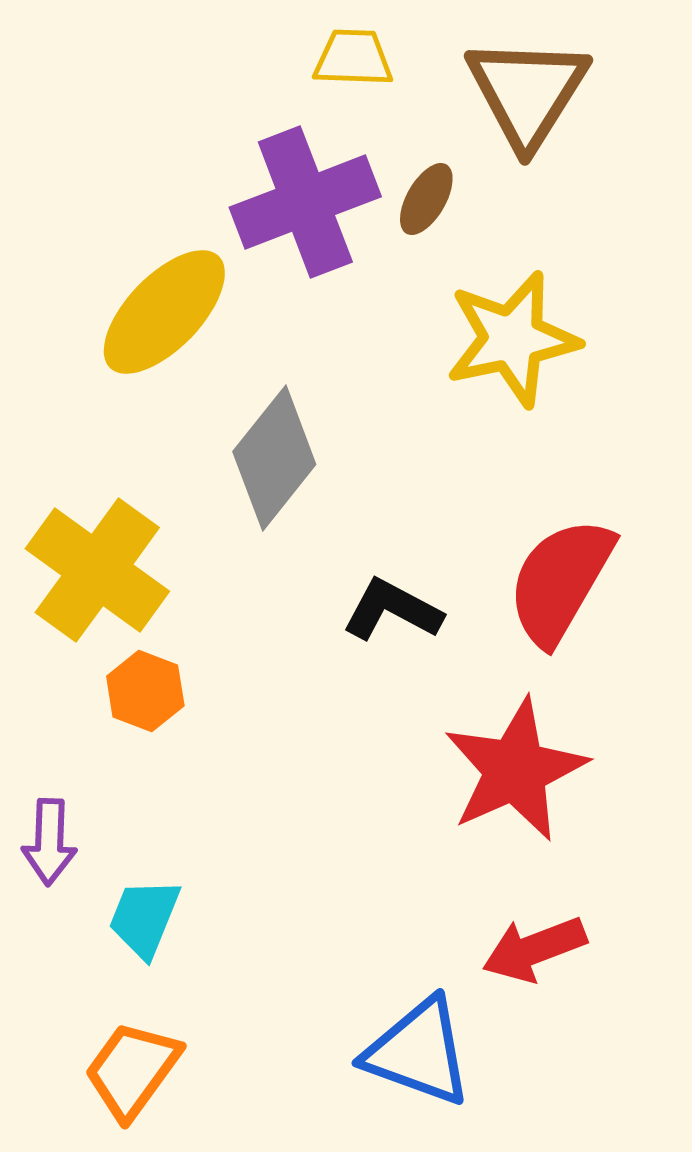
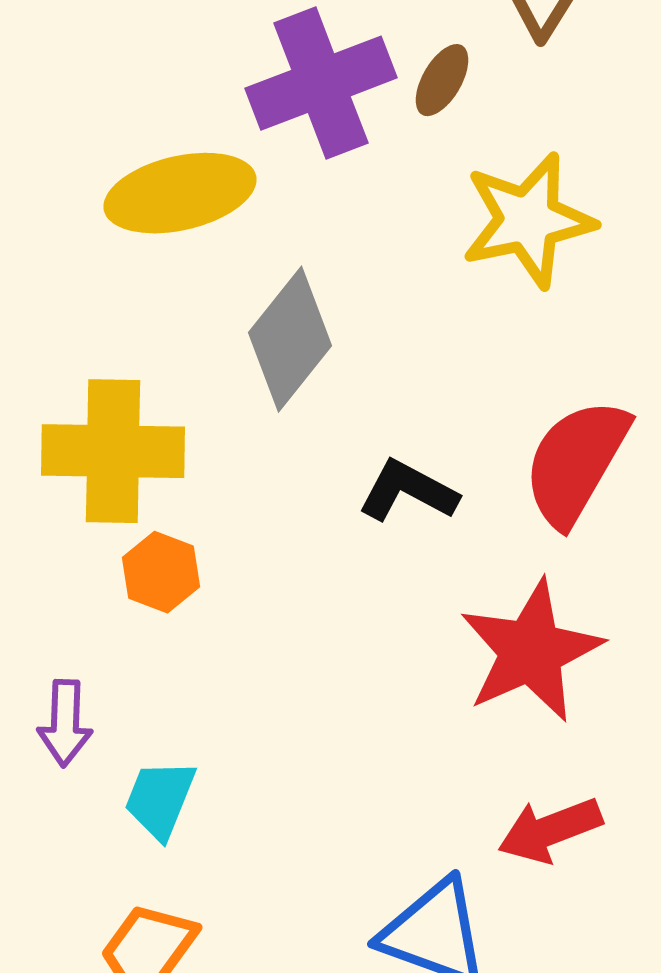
yellow ellipse: (164, 312) -> (180, 193), turned 33
yellow cross: (97, 570) -> (113, 451), turned -35

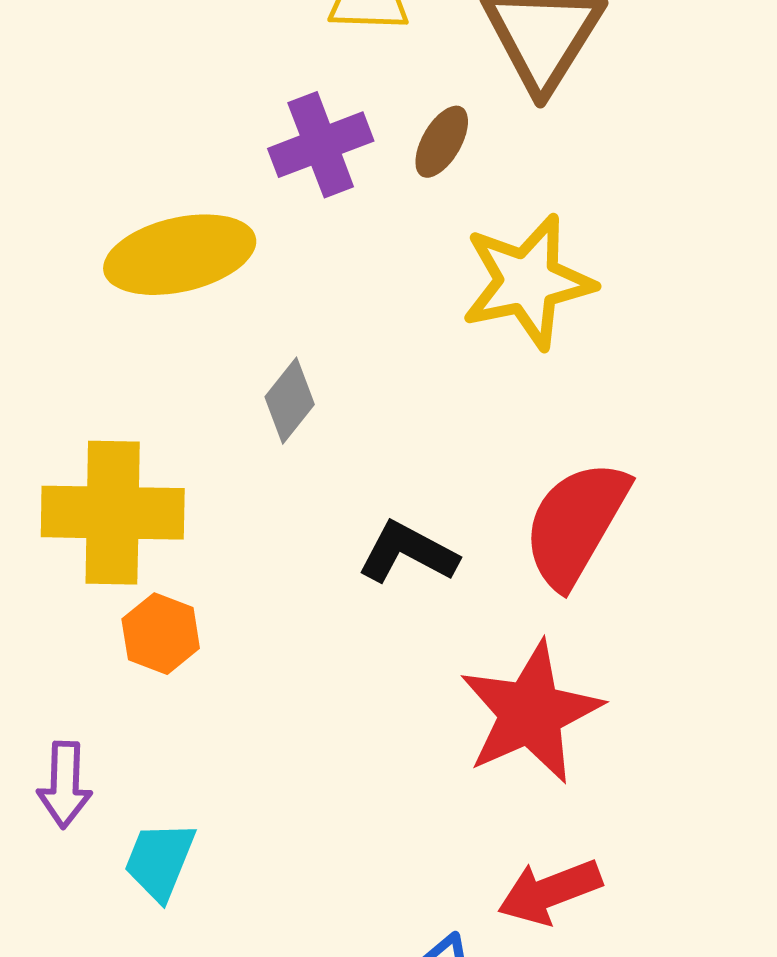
purple cross: (321, 83) -> (321, 145), size x0.7
gray diamond: (290, 339) -> (290, 401), size x0.6

